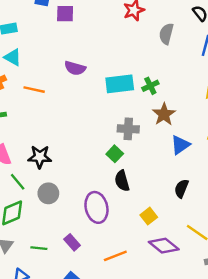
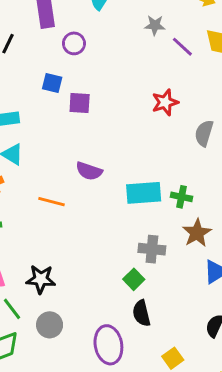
green cross: (150, 86) -> (181, 197), turned 35
orange line: (34, 90) -> (51, 202), moved

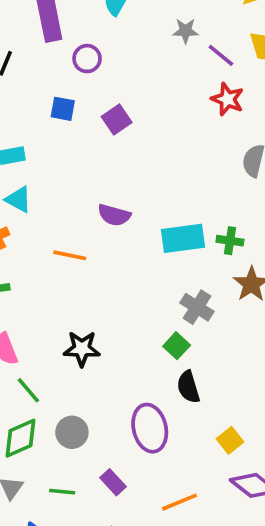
red star: (165, 102) -> (227, 99), moved, turned -30
purple square: (80, 103) -> (117, 119), moved, turned -35
gray cross: (152, 249) -> (197, 307), turned 30
black star: (41, 279) -> (82, 349), moved
gray circle: (50, 325) -> (72, 432), moved

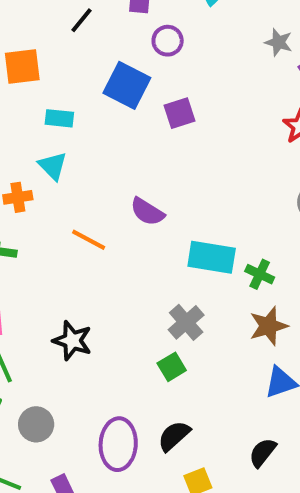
blue square: (63, 109) -> (127, 85), size x1.6
gray cross: (197, 307) -> (186, 322), moved
black semicircle: (188, 387) -> (174, 436), moved, turned 48

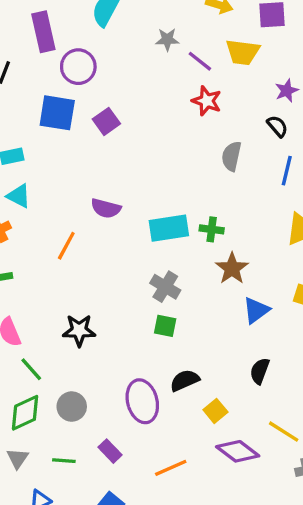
purple circle: (168, 41) -> (78, 67), size x1.4
orange line: (89, 240) -> (66, 246), turned -72
green square: (172, 367) -> (165, 326), turned -30
black semicircle: (174, 436) -> (185, 380), turned 36

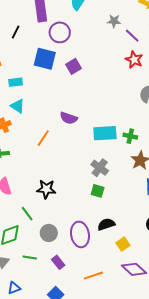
green line: (31, 369) -> (27, 214), moved
gray circle: (72, 407) -> (49, 233), moved
green line: (64, 461) -> (30, 258), moved

